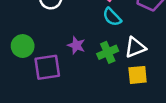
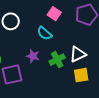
cyan semicircle: (112, 17) -> (44, 33), moved

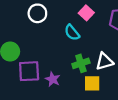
purple star: (33, 56) -> (53, 79), moved
yellow square: (81, 75) -> (92, 83), moved

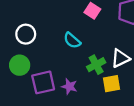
white circle: (37, 13) -> (26, 34), moved
cyan semicircle: (72, 32) -> (72, 40), moved

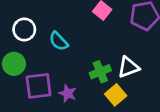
cyan semicircle: (72, 40) -> (59, 41), moved
yellow square: (112, 84) -> (116, 95), turned -36

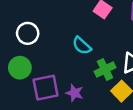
cyan semicircle: (59, 41) -> (82, 46), moved

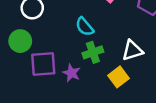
green cross: (105, 69) -> (93, 52), moved

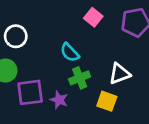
yellow square: (118, 77) -> (107, 101), turned -30

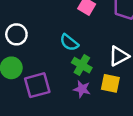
green cross: (80, 78) -> (82, 65), turned -30
purple star: (59, 100) -> (82, 89), moved

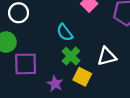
yellow square: (110, 83) -> (82, 77), moved
purple star: (82, 89) -> (55, 84), moved

